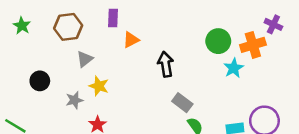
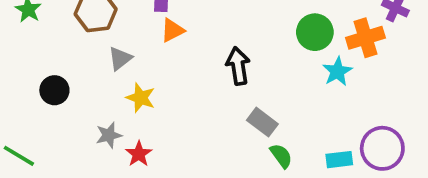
orange triangle: (131, 40) -> (172, 30), moved
gray star: (74, 100) -> (109, 135), moved

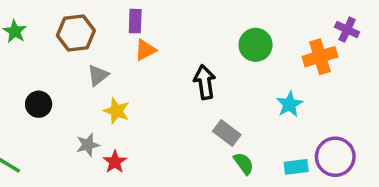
green circle: (315, 32) -> (256, 45), moved
cyan star: (337, 72) -> (289, 104), moved

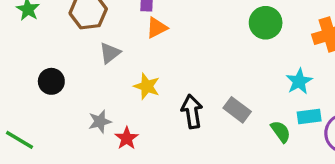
black arrow: (205, 82) -> (192, 111), moved
yellow star: (117, 111) -> (147, 86), moved
green semicircle: (244, 164) -> (281, 132), moved
cyan rectangle: (296, 167) -> (309, 116), moved

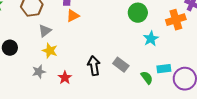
cyan star: (299, 81) -> (151, 39), moved
yellow star: (147, 86) -> (50, 51), moved
red star: (127, 138) -> (65, 78), moved

